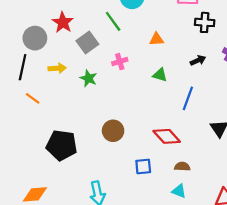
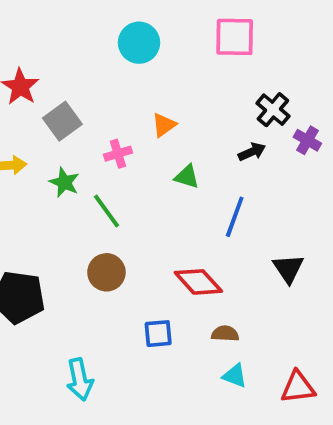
green line: (113, 21) -> (106, 211), moved
black cross: (205, 22) -> (273, 110), moved, turned 36
orange triangle: (157, 39) -> (164, 125), moved, turned -32
cyan triangle: (179, 191) -> (235, 376), moved

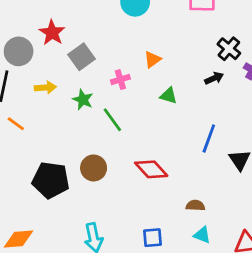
blue line: (235, 217) -> (209, 138), moved
brown circle: (106, 272) -> (94, 168), moved
red diamond: (198, 282) -> (151, 169), moved
blue square: (158, 334) -> (153, 238), moved

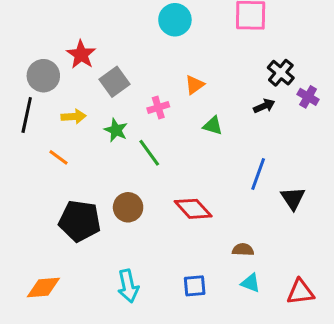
orange line: (16, 124) -> (58, 157), moved

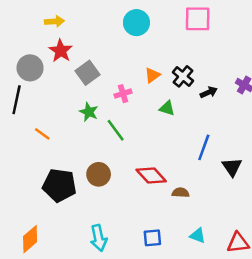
black cross: (281, 73) -> (183, 76), moved
yellow arrow: (74, 117) -> (55, 21), moved
brown semicircle: (243, 250) -> (181, 193), moved
orange diamond: (43, 287) -> (30, 239), turned -36

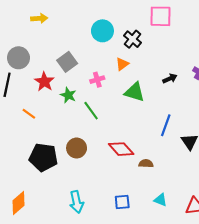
cyan circle: (136, 23) -> (102, 31), moved
red star: (61, 51) -> (44, 82), moved
black cross: (183, 76) -> (133, 39), moved
green triangle: (167, 108) -> (135, 92), size x1.5

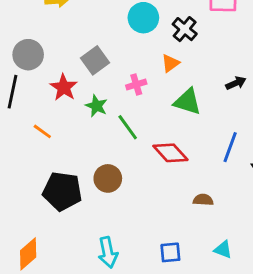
red diamond: (121, 149) -> (170, 153), moved

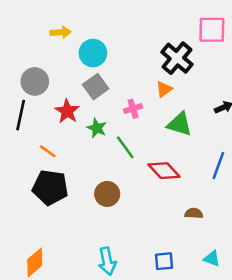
cyan circle: (143, 18) -> (93, 53), moved
black cross: (185, 29) -> (177, 58), size x1.4
black pentagon: (62, 191) -> (50, 187), moved

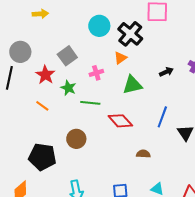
cyan circle: (93, 53) -> (99, 26), moved
green triangle: (180, 124) -> (132, 85), turned -30
green line: (125, 147) -> (90, 103), turned -48
orange line: (48, 151) -> (42, 106), moved
black pentagon: (50, 187) -> (42, 157), moved

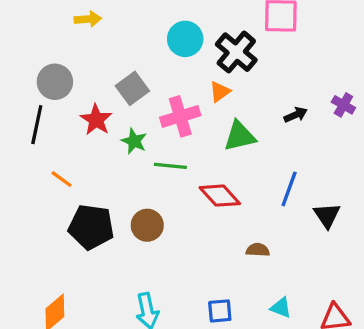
pink cross: (96, 73) -> (180, 116), size x1.6
orange line: (42, 106) -> (61, 179), moved
black pentagon: (42, 157) -> (91, 227), moved

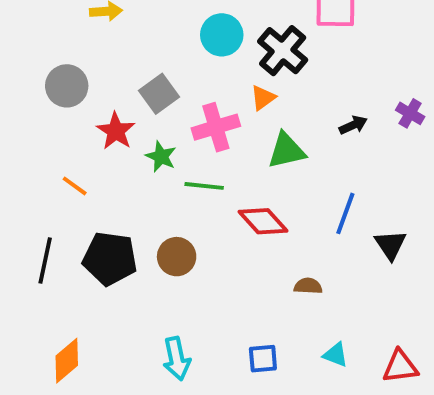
black line: (37, 125) -> (45, 261), moved
orange line: (61, 179) -> (75, 186), moved

